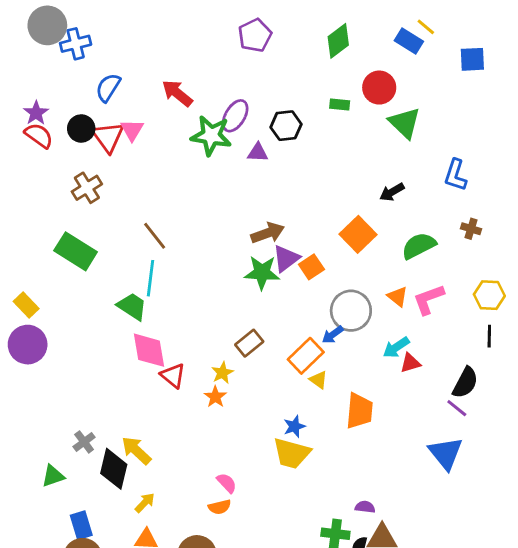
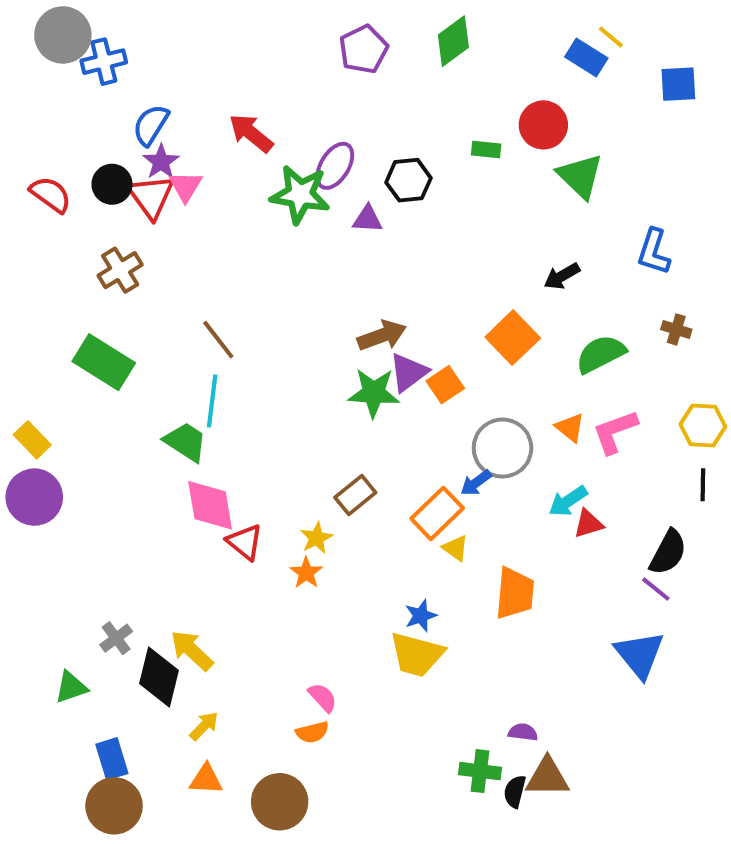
green diamond: (338, 41) -> (453, 41), moved
purple star: (36, 113) -> (161, 162), moved

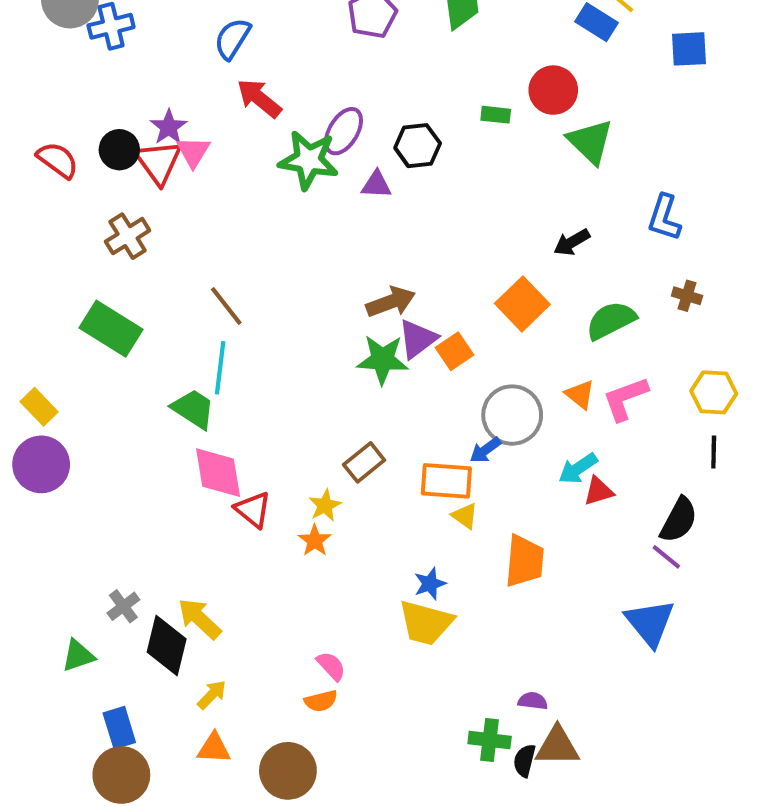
blue semicircle: (151, 125) -> (232, 39), moved
orange rectangle: (437, 513) -> (446, 481), turned 48

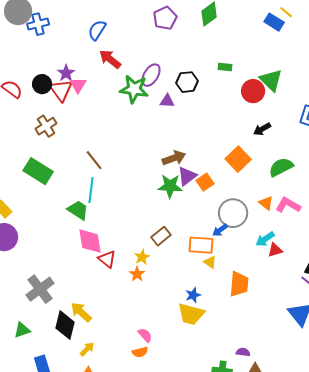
red circle: (553, 90) -> (253, 91), moved
pink L-shape: (625, 399) -> (288, 205), turned 50
gray cross: (123, 606) -> (40, 289), moved, size x1.8

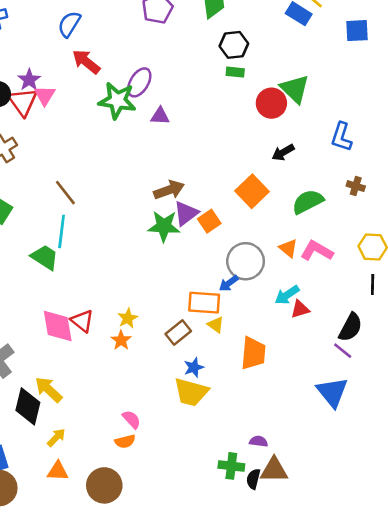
black hexagon: (187, 82) -> (234, 45), moved
brown rectangle: (161, 236) -> (178, 333), moved
pink diamond: (90, 241) -> (58, 326), moved

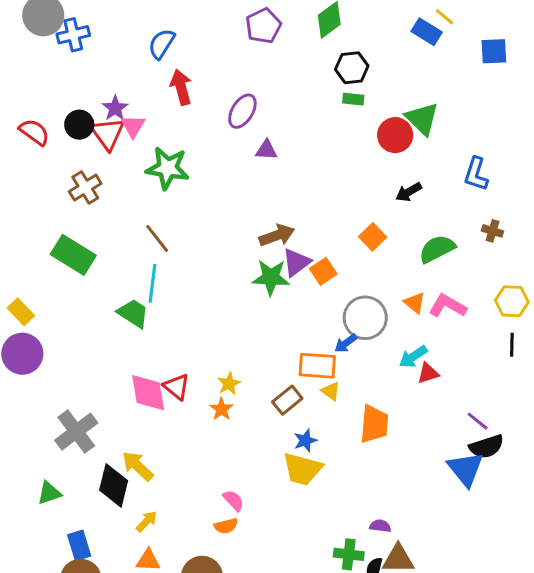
red arrow: (86, 62) -> (181, 87), turned 36
green star: (117, 101) -> (168, 168), moved
orange square: (252, 191) -> (373, 237), size x0.7
black semicircle: (351, 327) -> (486, 447), moved, turned 44

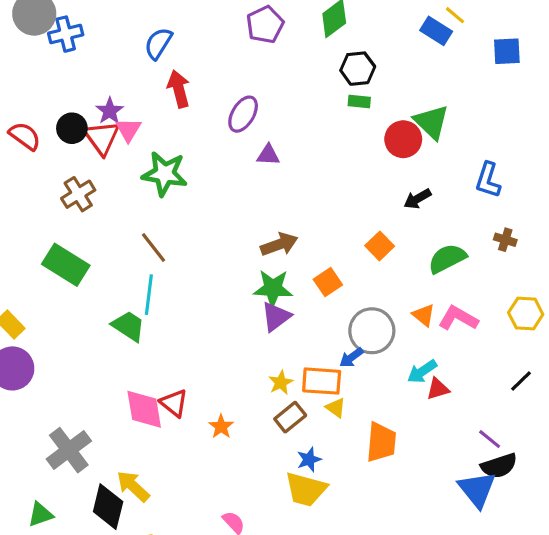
purple triangle: (296, 262) -> (276, 317), moved
black line: (512, 345) -> (521, 381), moved, turned 45
yellow star: (229, 384) -> (281, 383), moved

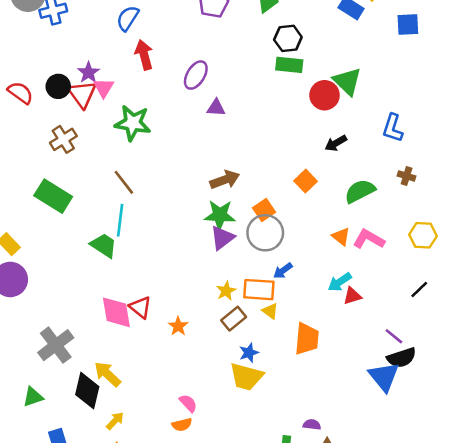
green rectangle: (359, 102) -> (289, 65), size x1.5
gray circle: (372, 331) -> (265, 233), moved

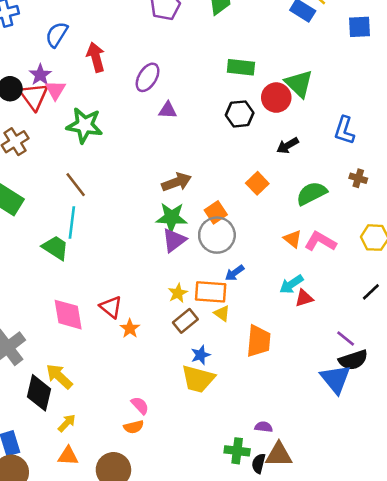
blue semicircle: (128, 18) -> (57, 34), moved
black hexagon: (288, 38) -> (240, 114), moved
red triangle: (140, 307) -> (111, 307), moved

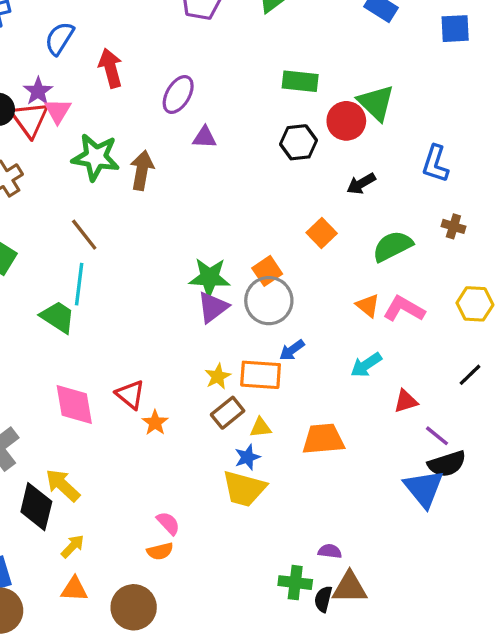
brown arrow: (177, 182) -> (142, 170), moved, turned -60
red triangle: (304, 298) -> (406, 401), moved
yellow triangle: (222, 313) -> (261, 428), moved, turned -42
orange trapezoid: (259, 341) -> (323, 439), turned -100

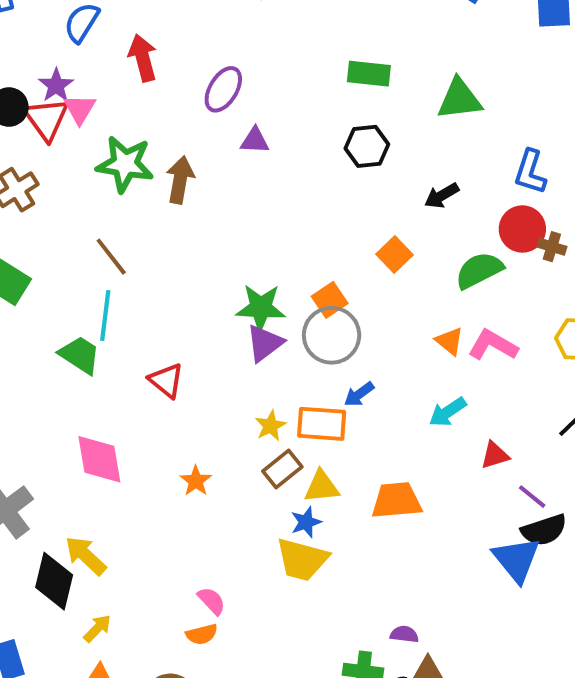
green triangle: (376, 103) -> (459, 99), turned -51
red circle: (346, 121) -> (522, 229), moved
red triangle: (130, 395) -> (166, 380), moved
yellow triangle: (261, 428) -> (322, 487), size x1.4

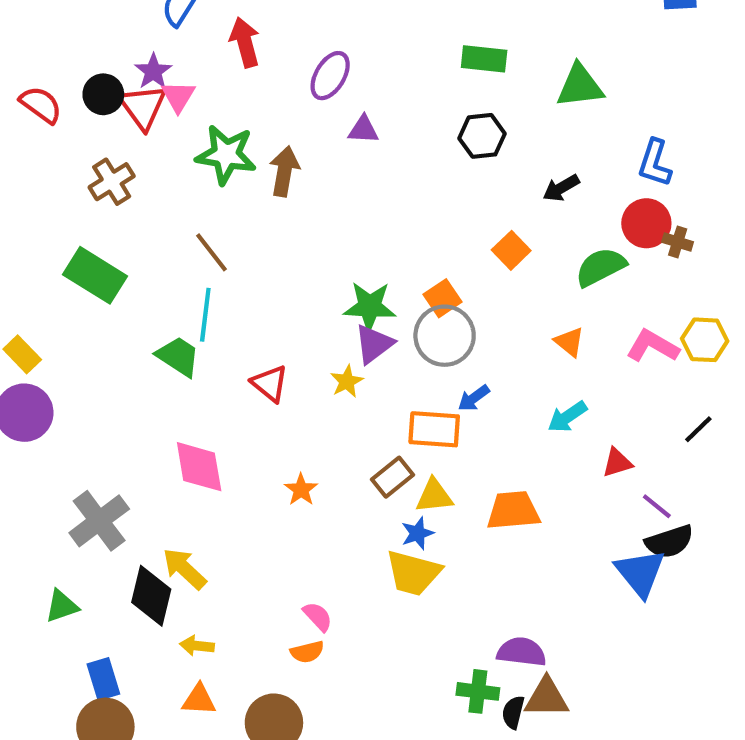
pink L-shape: (493, 345) -> (653, 346), moved
yellow star: (271, 426) -> (347, 381), moved
yellow arrow: (97, 628) -> (197, 646), turned -128
purple semicircle: (404, 634) -> (522, 652), size x1.6

